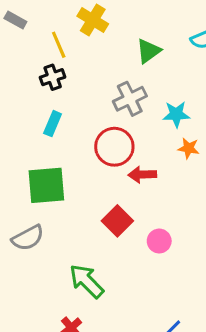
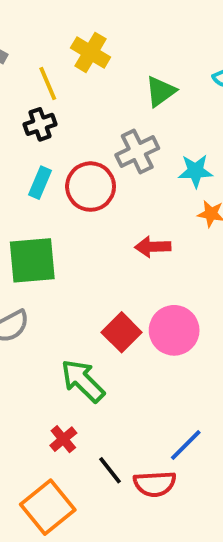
red circle: (114, 147) -> (91, 187), moved
red square: (117, 221) -> (122, 332), moved
pink circle: (159, 241) -> (174, 330), size x1.6

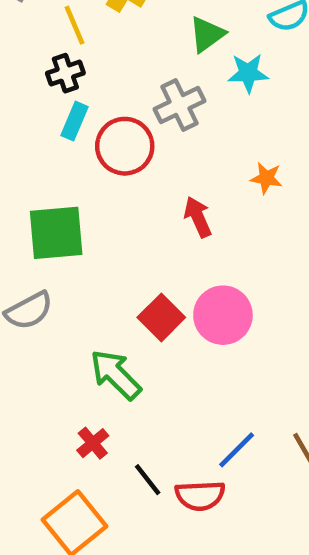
cyan star: (195, 171) -> (248, 73), moved
cyan rectangle: (40, 183) -> (74, 121), moved
red arrow: (153, 247) -> (198, 217), turned 68

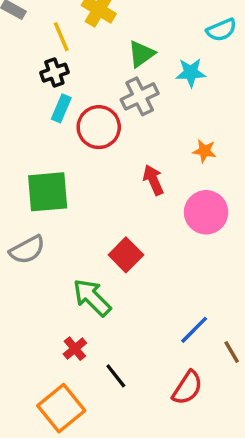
green triangle: (207, 34) -> (141, 54), moved
pink circle: (223, 315) -> (206, 212), moved
blue line: (237, 450) -> (194, 330), moved
red semicircle: (200, 496) -> (187, 388), moved, turned -54

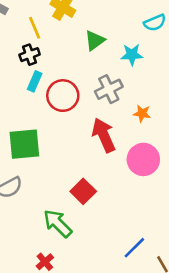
gray cross: (140, 96) -> (109, 89), moved
red arrow: (153, 180) -> (104, 135), size x1.5

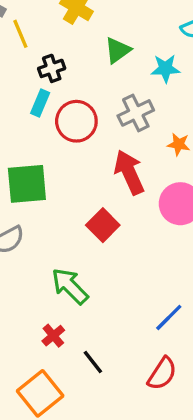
yellow line: (35, 28) -> (20, 34), moved
black cross: (30, 55) -> (52, 68), moved
red square: (83, 191) -> (103, 225), moved

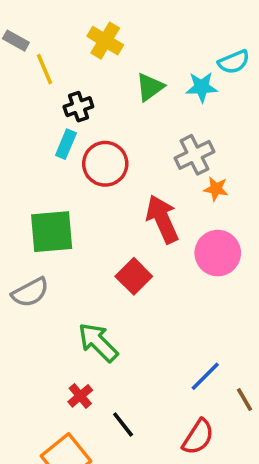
cyan star: (165, 68) -> (202, 87), moved
gray cross: (136, 113) -> (194, 155), moved

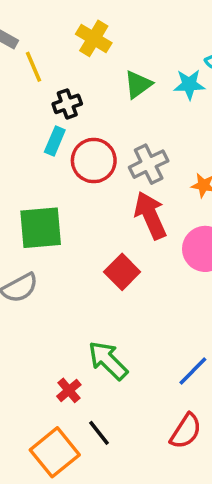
gray cross: (194, 155) -> (149, 164), moved
green arrow: (98, 342) -> (108, 360), moved
black line: (123, 424) -> (99, 433), moved

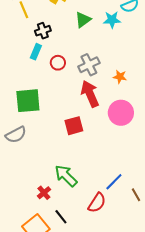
red circle: (94, 161) -> (58, 63), size x0.6
red square: (122, 272) -> (74, 126), turned 30
red semicircle: (186, 431) -> (97, 203), moved

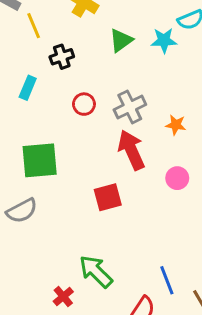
cyan rectangle: (36, 52) -> (28, 88), moved
pink circle: (121, 113) -> (177, 178), size x0.6
blue line: (114, 182) -> (167, 280), turned -66

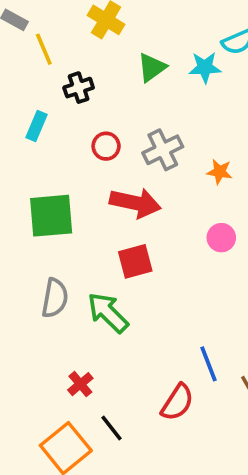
red arrow: (131, 150) -> (135, 203), moved, turned 126
gray semicircle: (22, 211) -> (55, 298), moved, turned -52
green arrow: (96, 271) -> (108, 313), moved

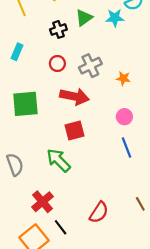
black cross: (79, 88) -> (58, 29), moved
gray semicircle: (55, 298) -> (15, 165), moved, turned -30
blue line: (209, 364) -> (127, 148), moved
red cross: (80, 384) -> (43, 202), size x1.5

